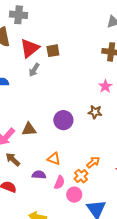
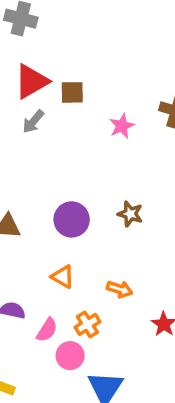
pink star: (105, 86) -> (122, 126), moved
orange triangle: (54, 159) -> (63, 277), moved
orange arrow: (93, 162) -> (120, 289), moved, turned 48

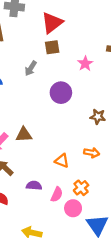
red triangle: (31, 81) -> (52, 23), moved
purple circle: (72, 219) -> (61, 93), moved
orange arrow: (120, 289) -> (92, 153), moved

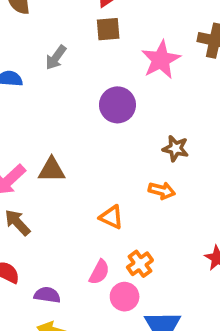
pink star: (85, 64) -> (161, 60), size x1.5
gray arrow: (31, 68) -> (56, 58), moved
orange arrow: (92, 153) -> (162, 191), moved
purple semicircle: (34, 186) -> (47, 295), moved

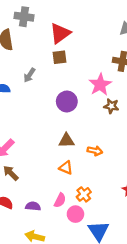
pink star: (161, 60) -> (100, 85), moved
brown star: (176, 148) -> (111, 106), moved
brown triangle: (52, 170) -> (66, 141), moved
purple semicircle: (47, 295) -> (33, 206), moved

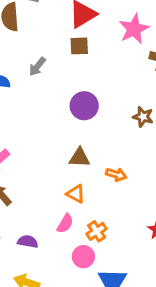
pink star: (100, 85) -> (134, 29), moved
pink semicircle: (60, 200) -> (65, 224), moved

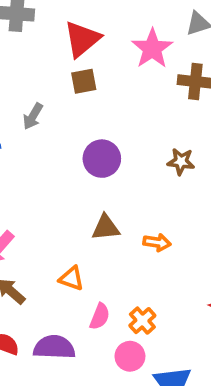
orange triangle: (76, 194) -> (72, 278), moved
purple semicircle: (28, 242) -> (54, 347), size x1.5

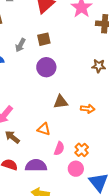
brown square: (84, 81) -> (44, 39), moved
purple circle: (102, 159) -> (46, 67), moved

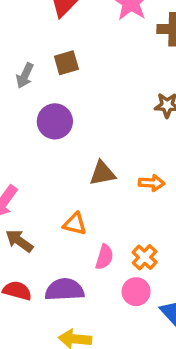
purple circle: (46, 67) -> (55, 121), moved

